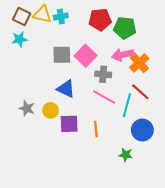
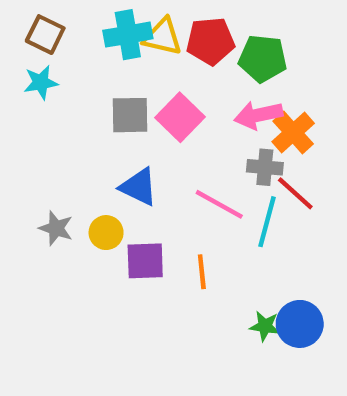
yellow triangle: (42, 14) -> (163, 37), moved
cyan cross: (61, 17) -> (128, 35), size x1.5
gray cross: (103, 74) -> (265, 167), moved
blue circle: (142, 130) -> (300, 324), moved

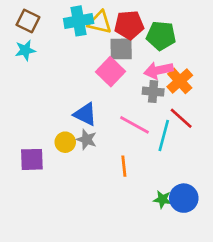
gray square: (130, 115) -> (121, 49), moved
gray cross: (265, 167) -> (153, 92), moved
gray star: (56, 228) -> (87, 139), moved
purple square: (145, 261) -> (32, 159), moved

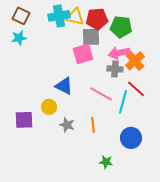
pink square: (110, 72) -> (83, 54), turned 30
gray star: (87, 139) -> (67, 125), moved
blue circle: (184, 198) -> (131, 138), moved
green star: (162, 199) -> (106, 162), moved

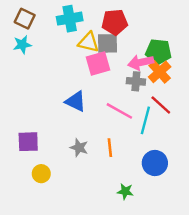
yellow triangle: (75, 17) -> (89, 42), moved
green pentagon: (121, 27) -> (158, 52), moved
yellow circle: (49, 107) -> (41, 174), moved

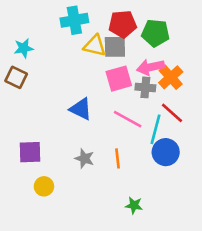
brown square: (25, 19) -> (16, 77), moved
green pentagon: (158, 52) -> (156, 33), moved
pink square: (98, 64) -> (119, 79), moved
blue circle: (155, 163) -> (166, 152), moved

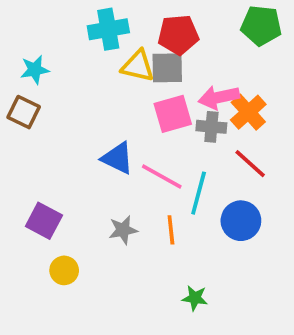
green pentagon: (156, 33) -> (261, 26), moved
pink line: (128, 119) -> (162, 177), moved
cyan line: (156, 129) -> (199, 193), moved
purple square: (30, 152) -> (44, 221), turned 30
gray star: (85, 158) -> (123, 230), turned -30

